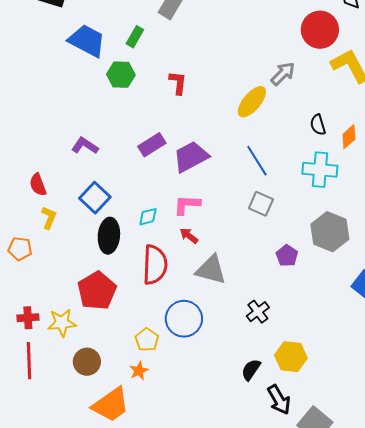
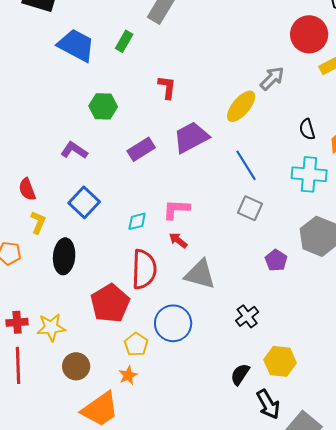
green hexagon: (121, 75) -> (103, 106), moved
purple trapezoid: (191, 157) -> (191, 137), moved
black ellipse: (109, 236) -> (64, 256), moved
red pentagon: (97, 291) -> (110, 303), moved

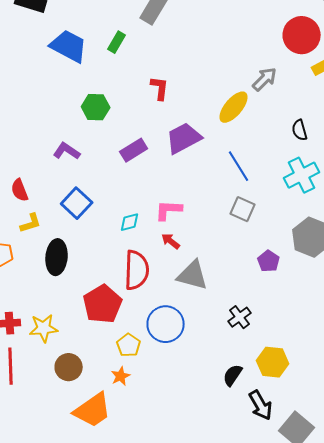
cyan cross: (309, 174) -> (302, 175), turned -32
yellow L-shape: (38, 222) -> (31, 223), turned 50

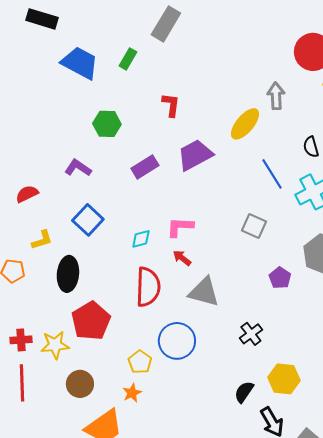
gray arrow: (265, 79) -> (276, 96), turned -48
blue line: (239, 166) -> (272, 174), moved
red semicircle: (20, 190) -> (27, 194), moved, turned 85
red pentagon: (103, 304) -> (91, 321), moved

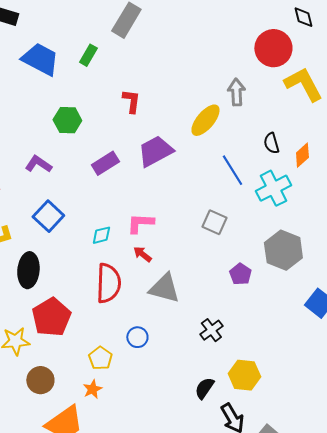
blue circle: (177, 341) -> (137, 337), size x0.6

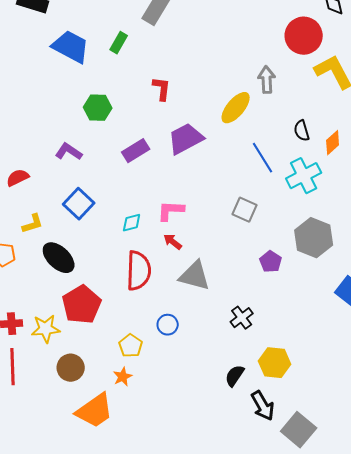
black ellipse: (28, 270) -> (59, 258), turned -52

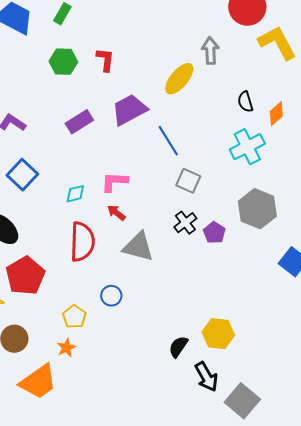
green hexagon: (98, 108) -> (63, 62), moved
blue line: (263, 158) -> (168, 141), moved
black cross: (242, 318) -> (185, 223), moved

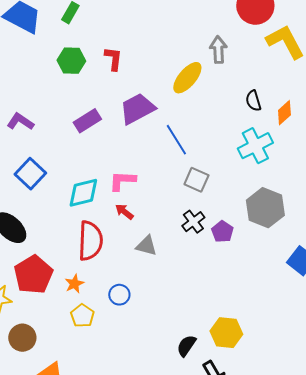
cyan diamond: (75, 194) -> (83, 193), size x1.6
gray triangle: (138, 247) -> (146, 246), size x0.7
orange star: (66, 348) -> (74, 284), moved

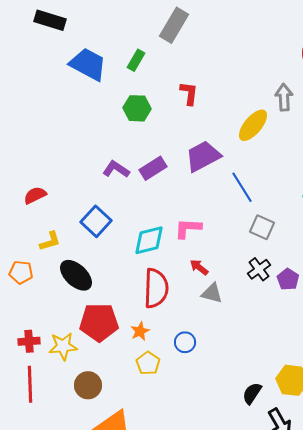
red L-shape: (113, 59) -> (189, 93), moved
purple L-shape: (20, 122) -> (116, 169), moved
red arrow: (124, 212) -> (199, 267), moved
red pentagon: (33, 275) -> (99, 322), turned 30

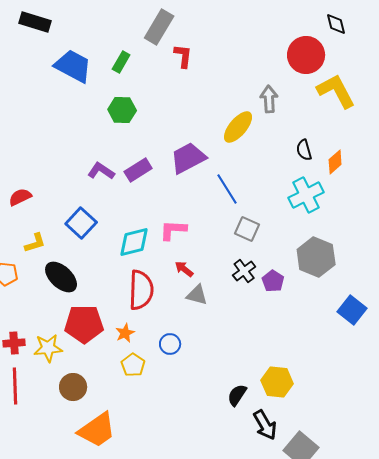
red L-shape: (189, 93) -> (183, 56), moved

